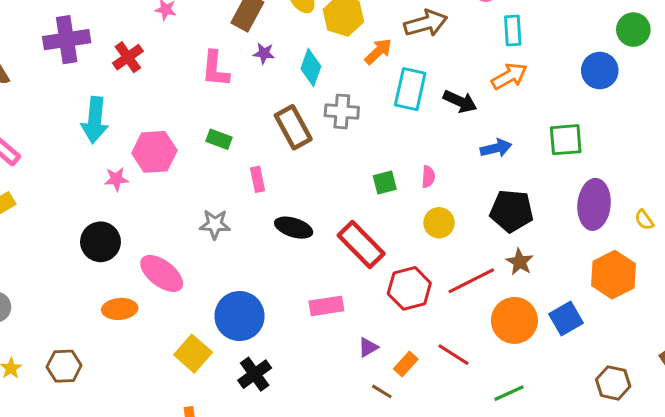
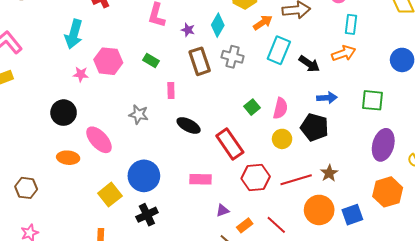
purple star: (264, 53) -> (188, 30), moved
pink semicircle: (428, 177) -> (280, 108), size x1.5
green square: (385, 183) -> (252, 107), turned -35
black pentagon: (512, 211) -> (314, 127), moved

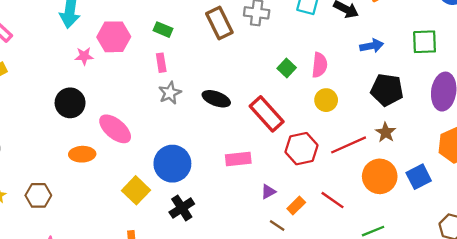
pink rectangle: (171, 91) -> (161, 63), moved
gray star: (139, 114) -> (170, 93), moved, turned -30
black pentagon: (314, 127) -> (387, 90), moved

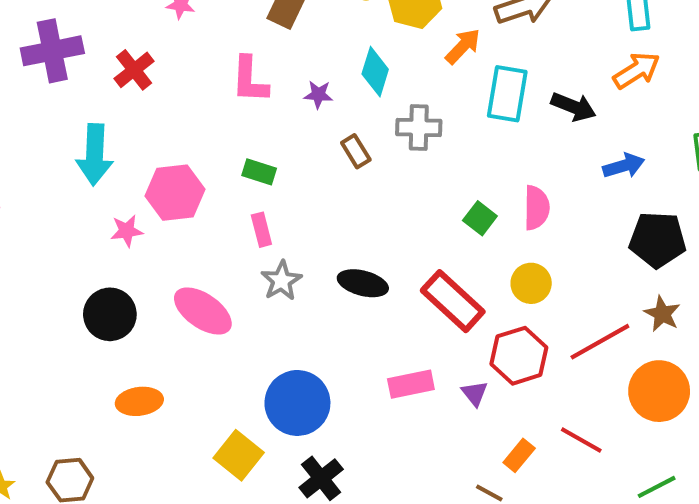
brown rectangle: (219, 23) -> (356, 151), size x0.6
yellow circle: (326, 100) -> (531, 283), moved
pink ellipse: (115, 129) -> (203, 311), moved
purple triangle: (268, 192) -> (475, 393), moved, turned -35

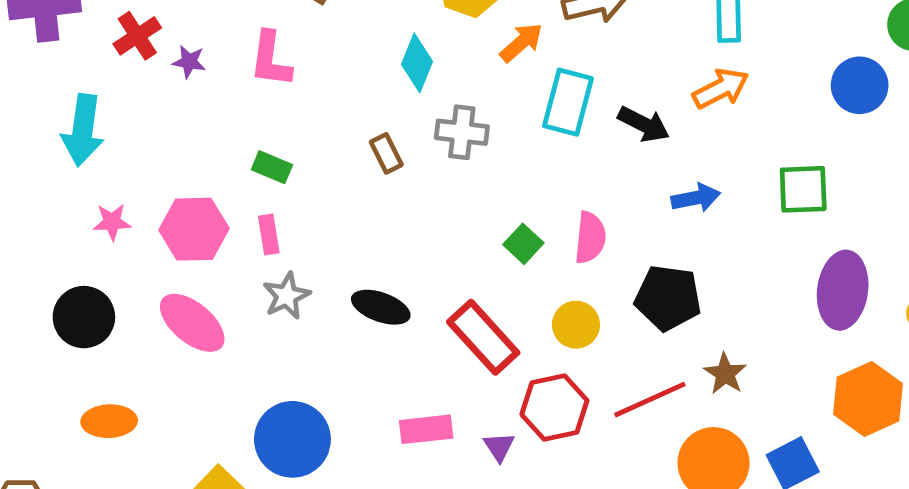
purple star: (318, 95) -> (189, 62), moved
pink hexagon: (175, 193) -> (194, 229), moved
black pentagon: (658, 240) -> (668, 298), moved

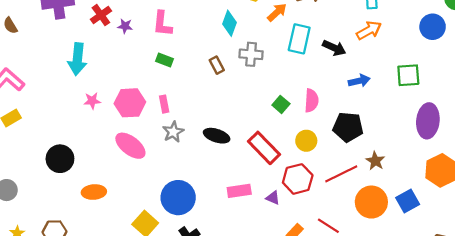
green rectangle: (272, 167) -> (164, 60), moved
black circle: (84, 317) -> (60, 159), moved
purple triangle: (499, 447) -> (273, 198), turned -32

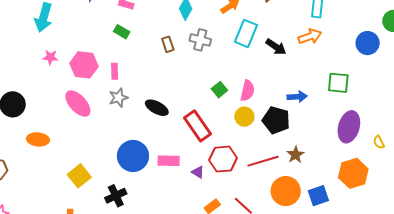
blue arrow: (359, 81) -> (297, 97), moved
yellow circle: (306, 141) -> (244, 117), moved
blue circle: (178, 198) -> (133, 156), moved

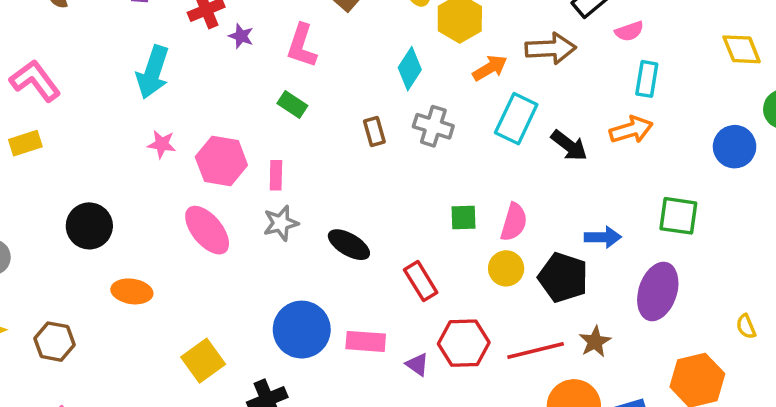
green square: (219, 90) -> (463, 217), turned 35
red rectangle: (198, 126) -> (421, 281), size x0.7
purple ellipse: (349, 127) -> (658, 291), moved

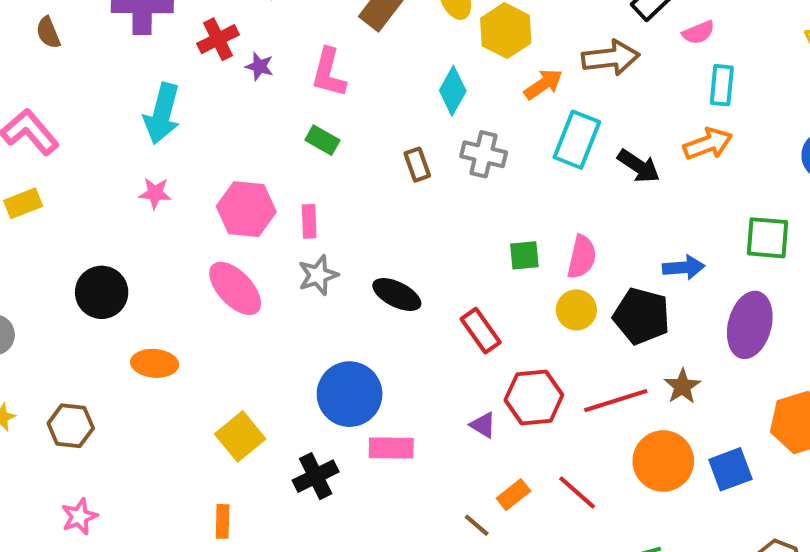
pink star: (162, 144) -> (155, 193), moved
pink rectangle: (366, 341) -> (391, 448), moved

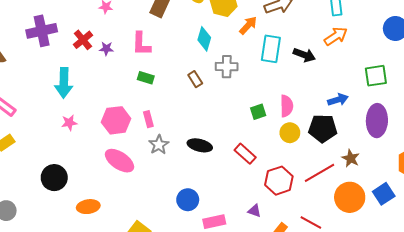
blue circle: (350, 394) -> (188, 200), size x0.7
purple triangle: (483, 425) -> (254, 211), moved

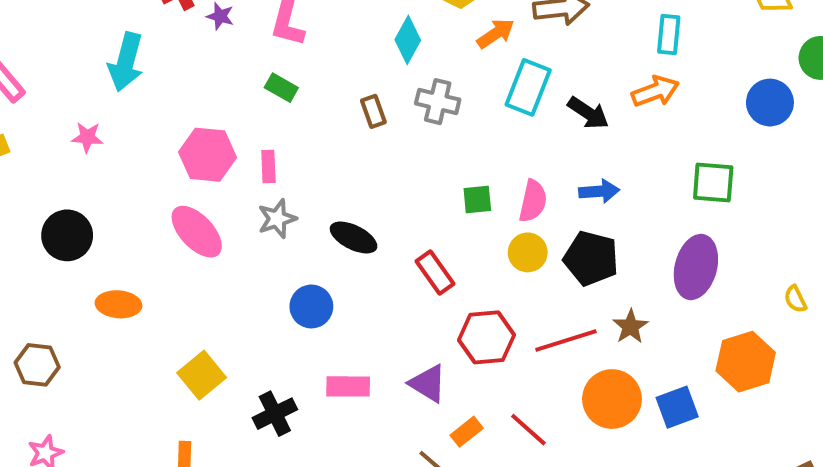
blue arrow: (338, 100) -> (599, 191), moved
pink star: (69, 123) -> (87, 137), moved
blue circle: (188, 200) -> (311, 306), moved
purple triangle: (254, 211) -> (428, 383), size x1.5

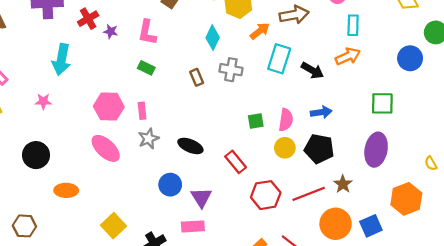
purple triangle: (428, 383) -> (201, 197), moved, turned 30

